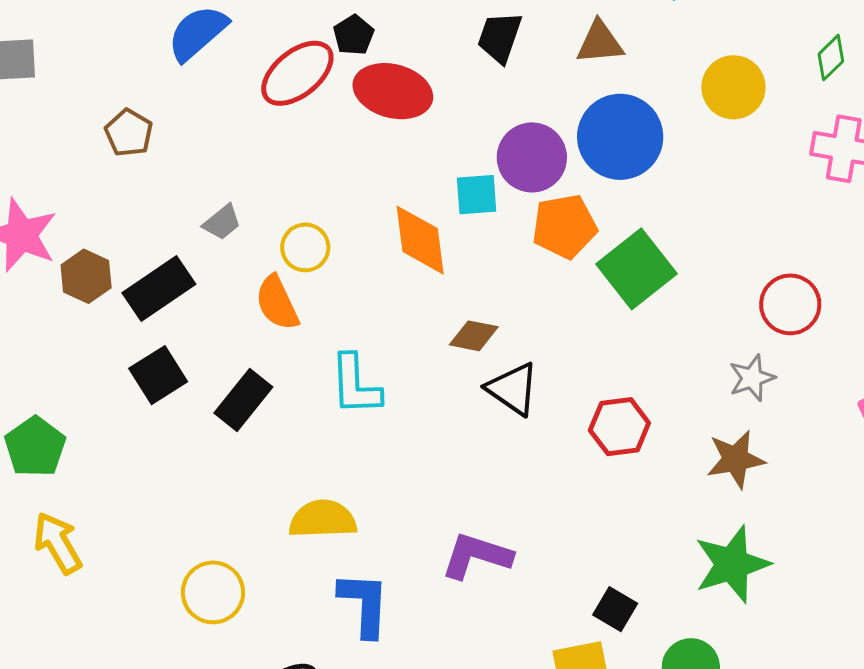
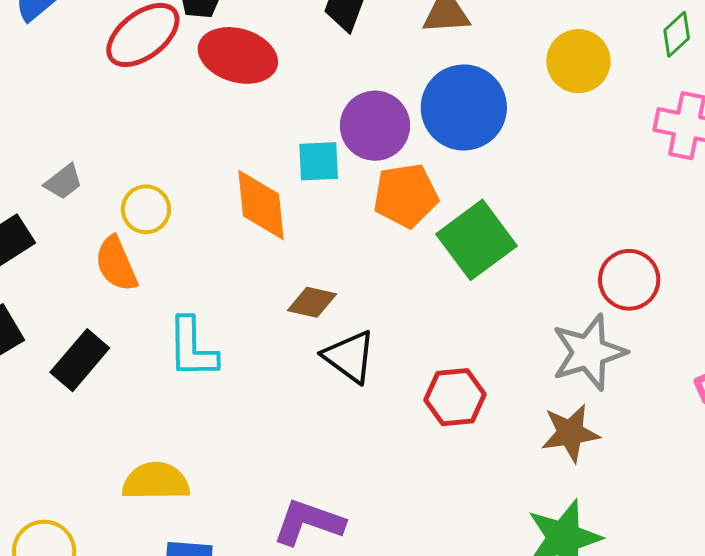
gray star: (752, 378) -> (589, 352), size x1.6

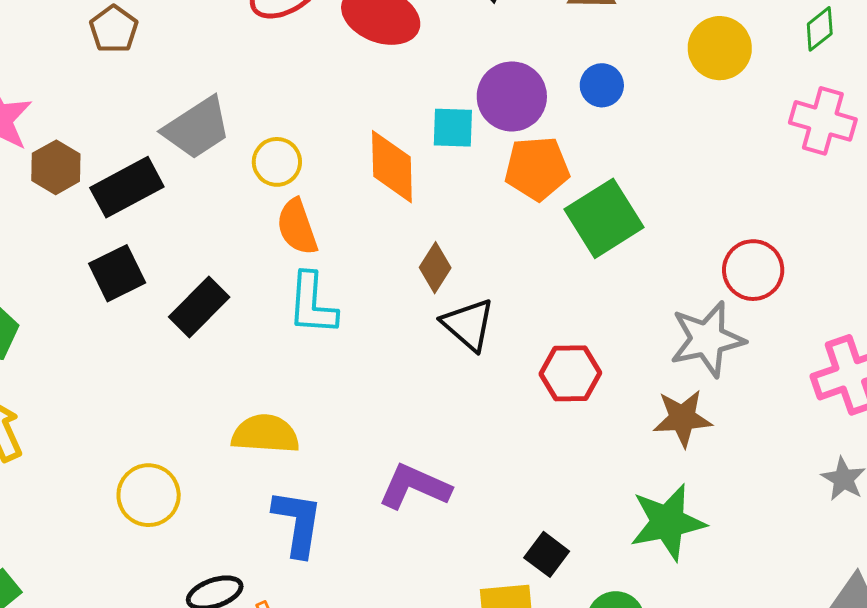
blue circle: (464, 107) -> (602, 85), size x0.5
gray trapezoid: (63, 182) -> (197, 128), size x1.8
orange semicircle: (116, 264) -> (297, 227), moved
brown diamond: (312, 302) -> (435, 268), turned -75

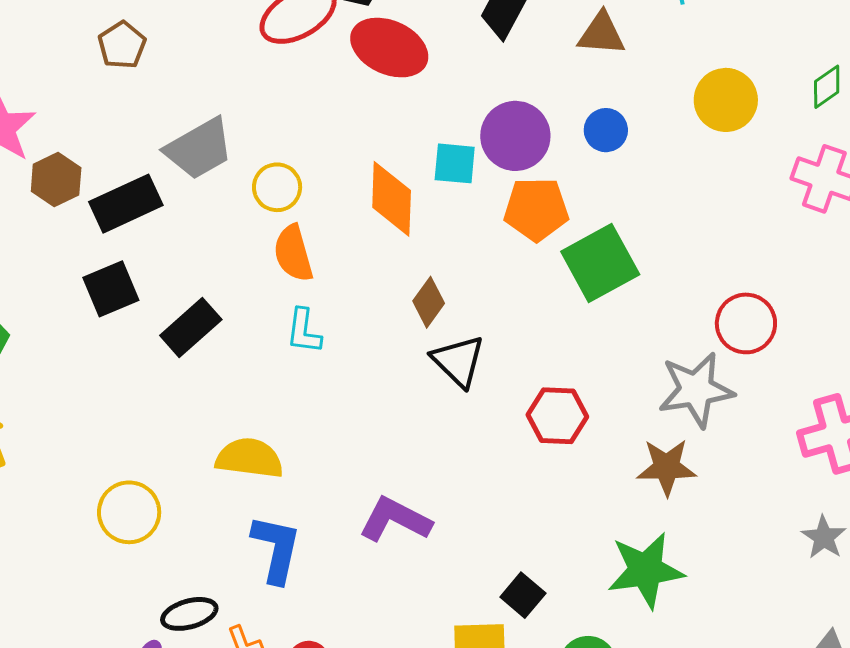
cyan L-shape: (312, 304) -> (304, 331), size x0.7

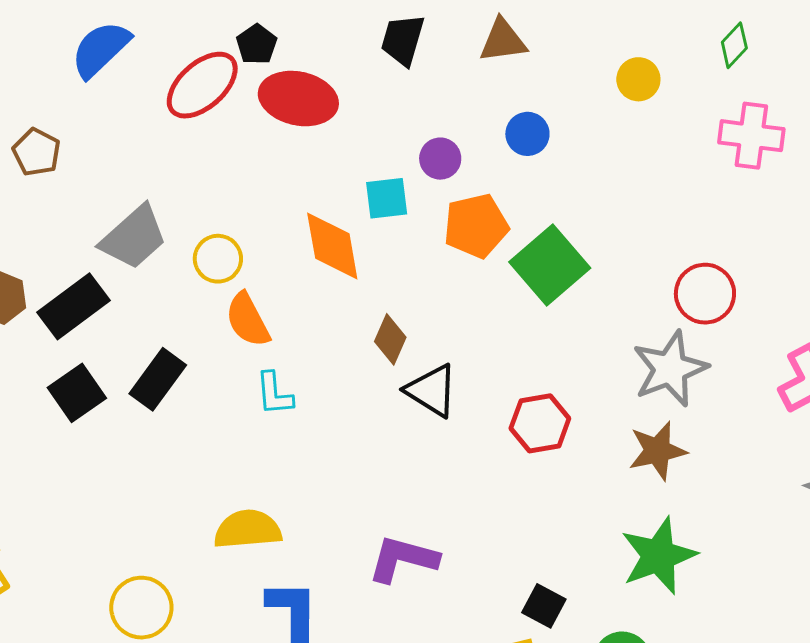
yellow circle: (726, 100) -> (638, 79), size x0.7
purple circle: (515, 136) -> (440, 159), size x0.6
black rectangle: (191, 328) -> (158, 379), moved

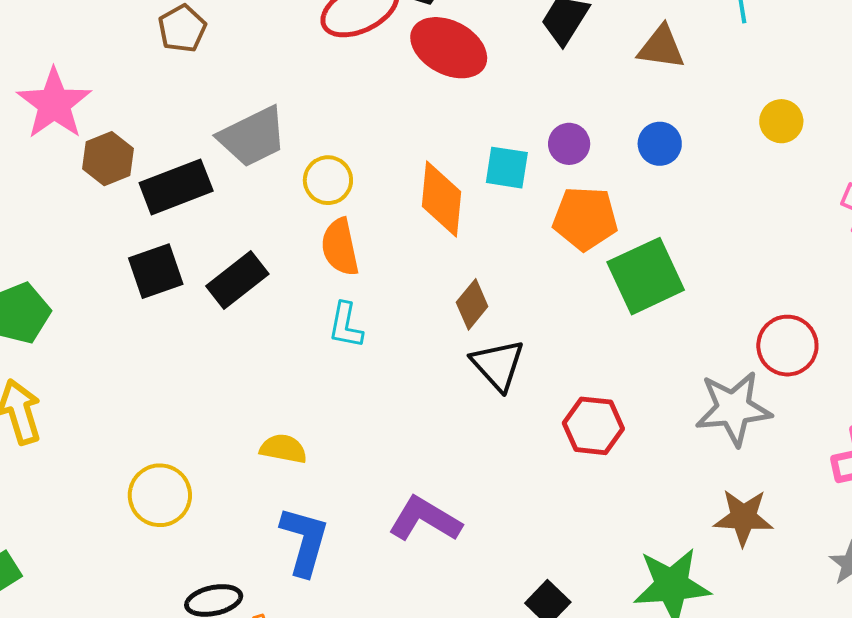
brown star: (657, 451) -> (743, 518), moved
yellow semicircle: (248, 529) -> (283, 449), size x0.7

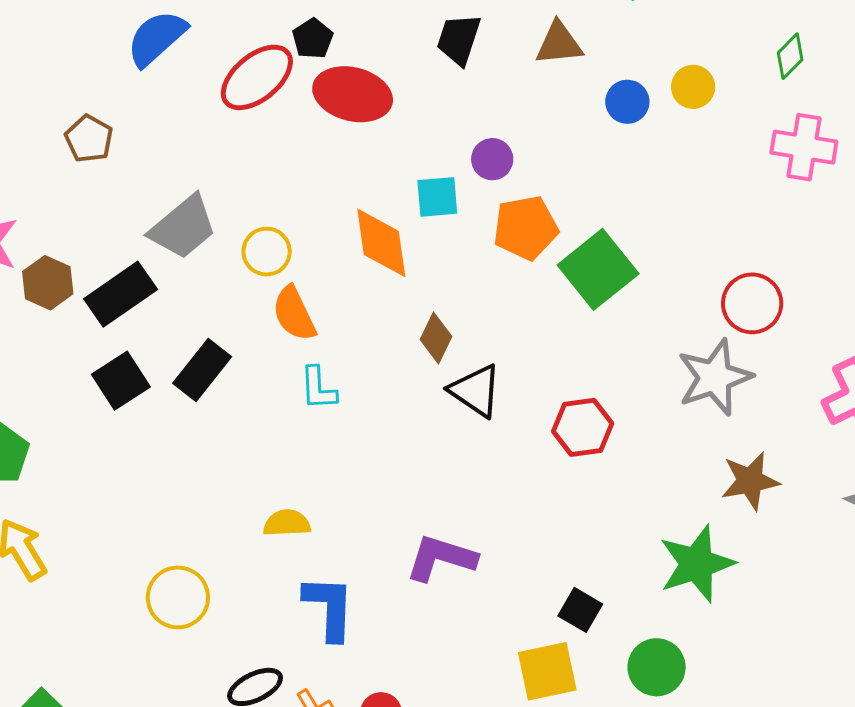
blue circle: (660, 144) -> (627, 102), moved

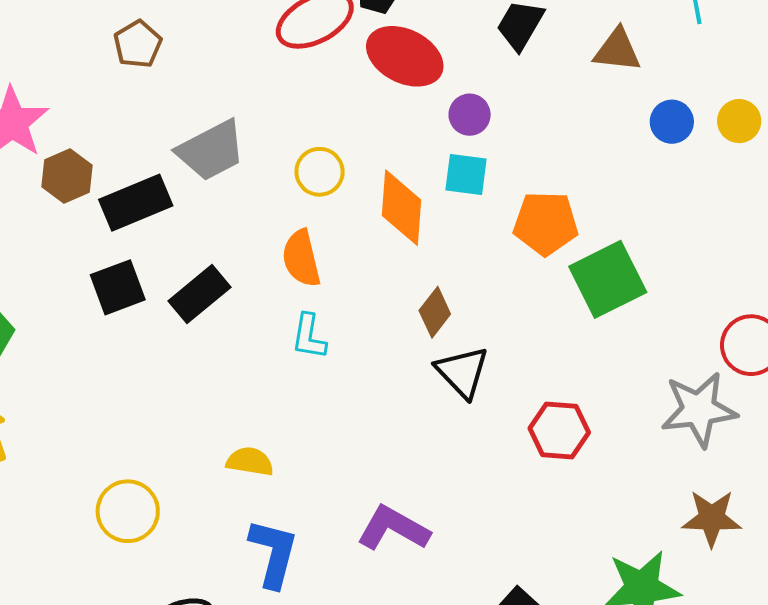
purple circle: (492, 159) -> (470, 115), moved
yellow circle: (267, 252) -> (320, 172), moved

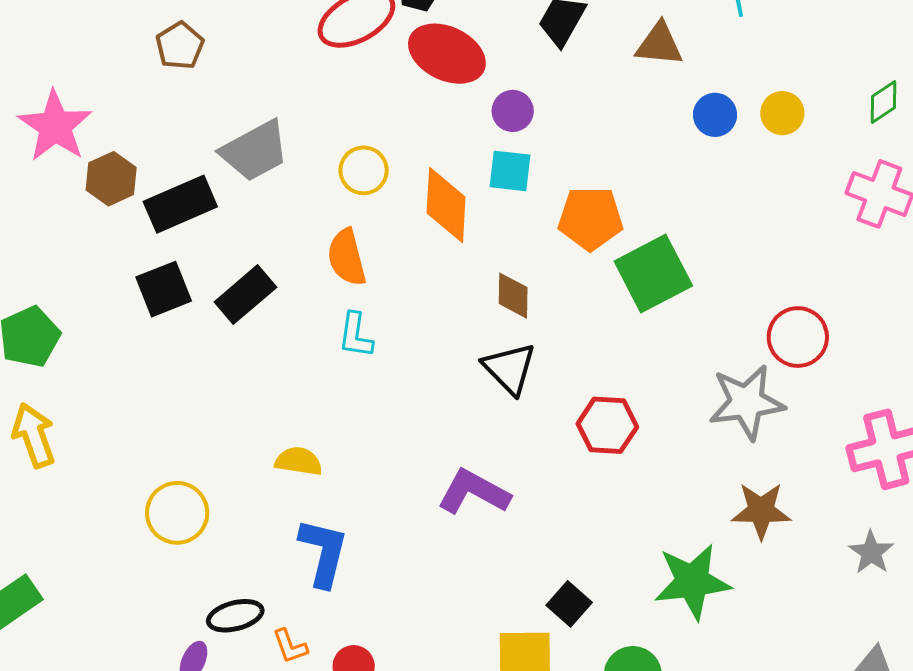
brown diamond: (435, 312) -> (513, 296), moved, turned -36
purple L-shape: (393, 528) -> (474, 492), moved

